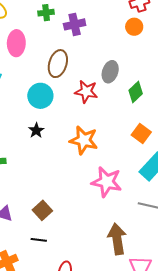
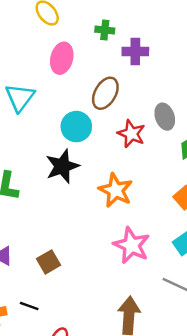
gray ellipse: (110, 72) -> (165, 117), turned -50
black star: (36, 130) -> (62, 166), size x1.8
black line: (39, 240) -> (29, 306), moved

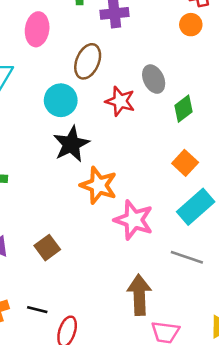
black star: (62, 166) -> (71, 144), moved
orange star: (116, 190) -> (99, 185), moved
black line: (29, 306) -> (37, 310), moved

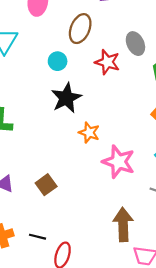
cyan circle: (61, 100) -> (58, 61), size x0.7
orange star: (99, 185) -> (89, 133), size x0.7

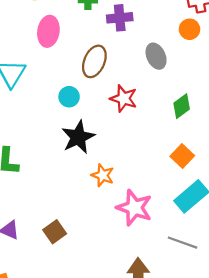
gray ellipse: (135, 44) -> (156, 56), moved

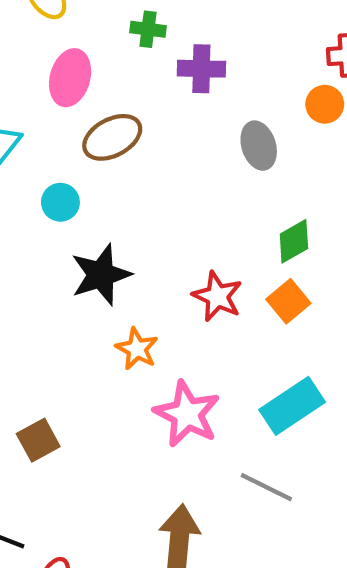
brown ellipse: (94, 61) -> (112, 137), moved, turned 32
cyan circle: (69, 97) -> (60, 202), moved
red star: (124, 98) -> (217, 296), moved
orange square: (182, 156) -> (288, 301), moved

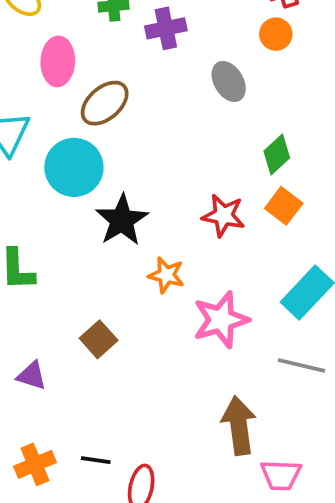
cyan circle: (60, 202) -> (74, 167), size x1.8
pink star: (187, 414) -> (221, 320), turned -30
brown square: (38, 440) -> (99, 339), moved

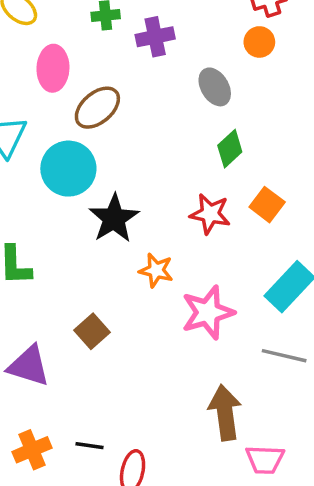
green diamond: (277, 155) -> (230, 149), moved
purple triangle: (32, 376) -> (29, 366), size x1.5

